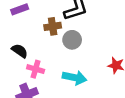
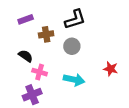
brown cross: (53, 26) -> (46, 34), moved

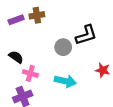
black L-shape: (75, 19) -> (86, 35), moved
brown cross: (46, 34) -> (37, 15), moved

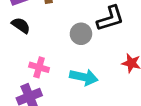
black semicircle: (16, 57) -> (21, 25), moved

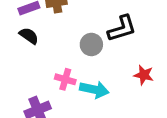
pink cross: (39, 67) -> (65, 79), moved

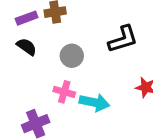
gray circle: (91, 44) -> (72, 56), moved

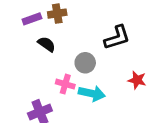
black semicircle: (27, 47) -> (47, 44), moved
gray circle: (72, 56) -> (85, 63), moved

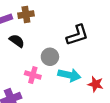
red star: (137, 80) -> (96, 84), moved
cyan arrow: (92, 93) -> (69, 75), moved

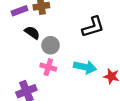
gray circle: (50, 57) -> (51, 45), moved

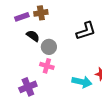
cyan arrow: (85, 67) -> (82, 82), moved

